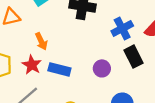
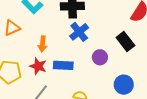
blue cross: (122, 28) -> (79, 32), moved
orange arrow: (41, 41) -> (43, 44), turned 42

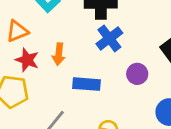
red star: (38, 66) -> (27, 60), moved

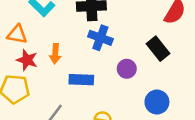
orange triangle: (17, 31) -> (17, 34), turned 35
blue cross: (109, 38) -> (100, 38), turned -30

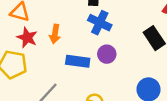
purple circle: (127, 69) -> (107, 54), moved

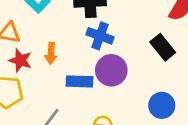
purple circle: (107, 54) -> (111, 70), size x1.5

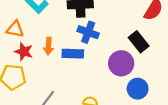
purple circle: (111, 70) -> (121, 63), moved
blue rectangle: (80, 81) -> (73, 54), moved

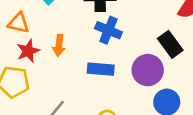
red star: (24, 52) -> (28, 51), turned 30
blue rectangle: (73, 54) -> (101, 69), moved

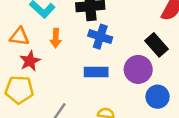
orange arrow: (59, 45) -> (56, 38), moved

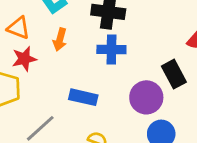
blue cross: (100, 37) -> (111, 50), turned -30
blue rectangle: (96, 72) -> (83, 97), moved

